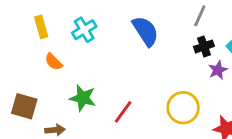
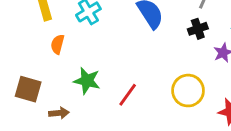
black cross: (204, 46) -> (198, 29), moved
orange semicircle: (54, 62) -> (58, 44), turned 60

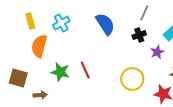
orange semicircle: (58, 44) -> (39, 46), size x1.6
red line: (128, 95) -> (85, 70), moved, turned -60

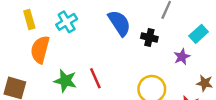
black cross: (139, 35) -> (149, 37), moved, turned 32

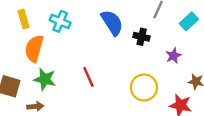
cyan cross: (67, 22) -> (60, 21), turned -36
cyan rectangle: (199, 34) -> (189, 21), moved
green star: (65, 81) -> (45, 79), moved

